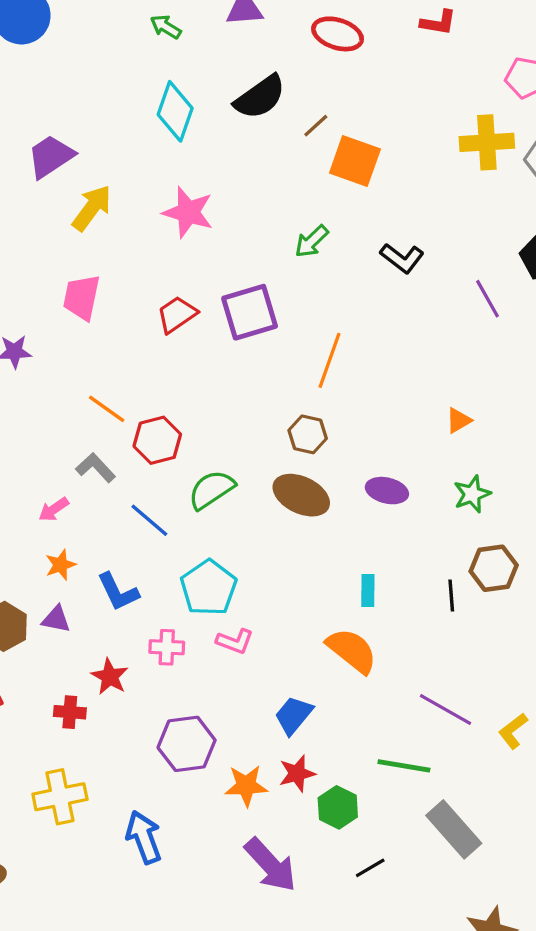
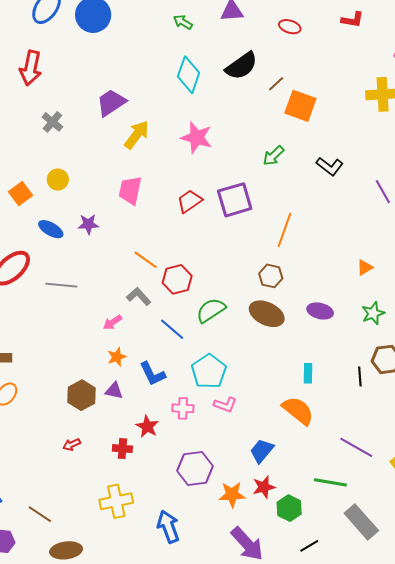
red ellipse: (338, 34) -> (290, 27), size x0.7

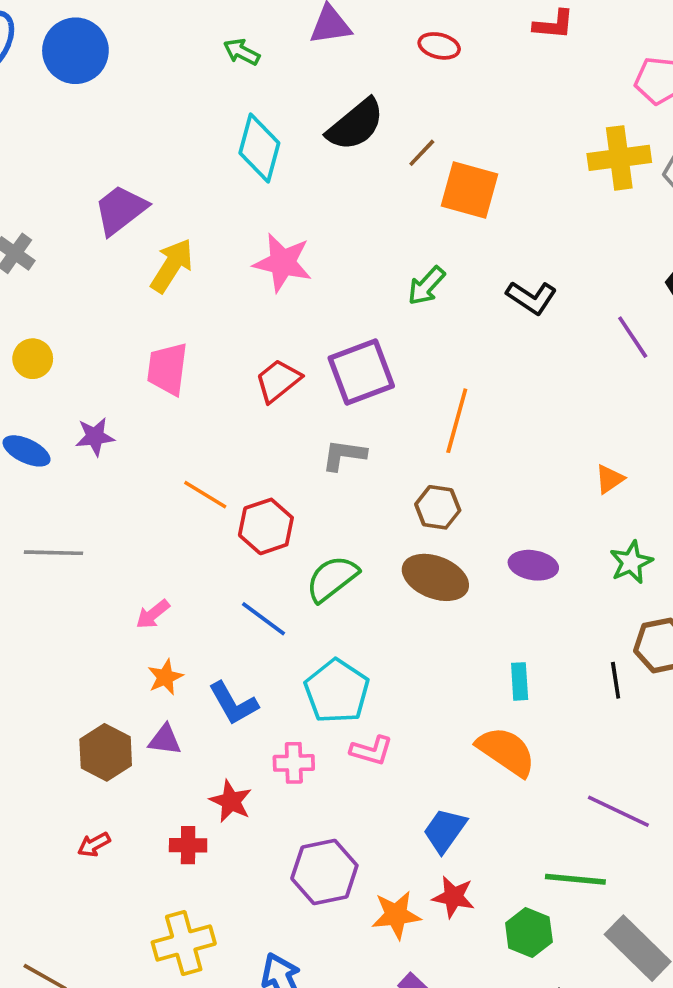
gray L-shape: (139, 296) -> (344, 455), moved, turned -35
red star: (264, 487) -> (453, 897), turned 30
green hexagon: (289, 508) -> (529, 932), moved

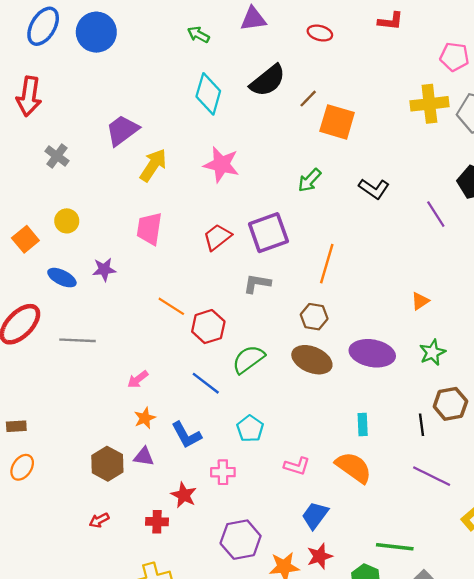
purple ellipse: (533, 565) -> (372, 353), size x1.5
cyan pentagon: (337, 691) -> (250, 429), size x0.7
pink L-shape: (371, 751) -> (297, 466), moved
purple line: (618, 811) -> (432, 476), moved
red star: (453, 897) -> (320, 556), turned -30

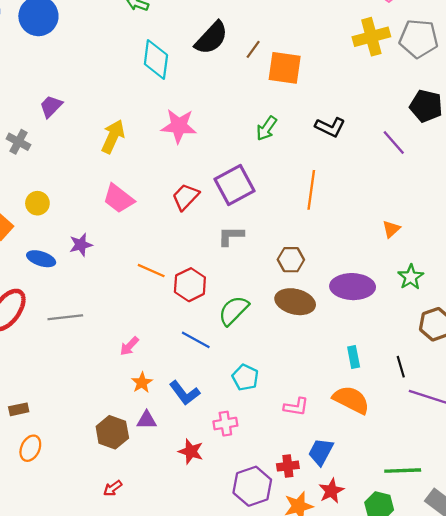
purple trapezoid: (122, 130) -> (51, 106), moved, size x0.7
pink trapezoid: (149, 229) -> (119, 199), turned -52
orange line: (327, 264) -> (311, 190), moved
black line: (422, 425) -> (401, 367), moved
red cross: (157, 522) -> (288, 466), moved

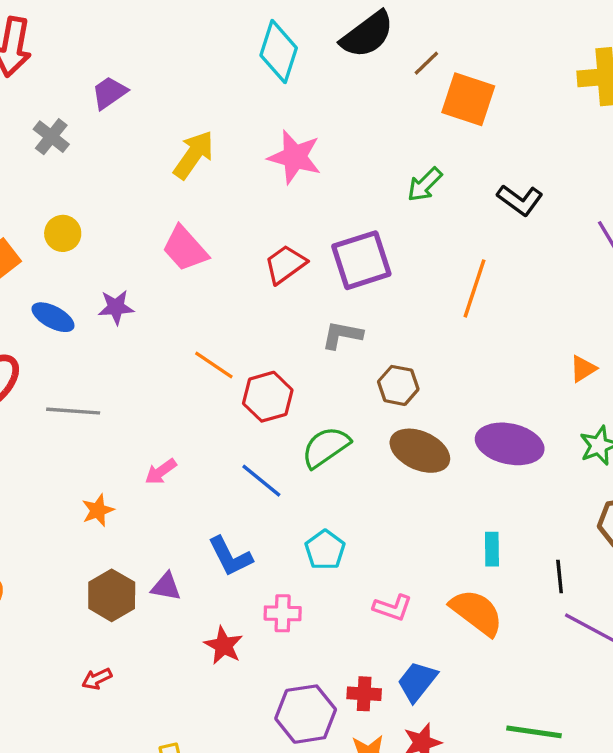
brown hexagon: (291, 260) -> (398, 385), moved
orange star: (142, 383) -> (98, 510), moved

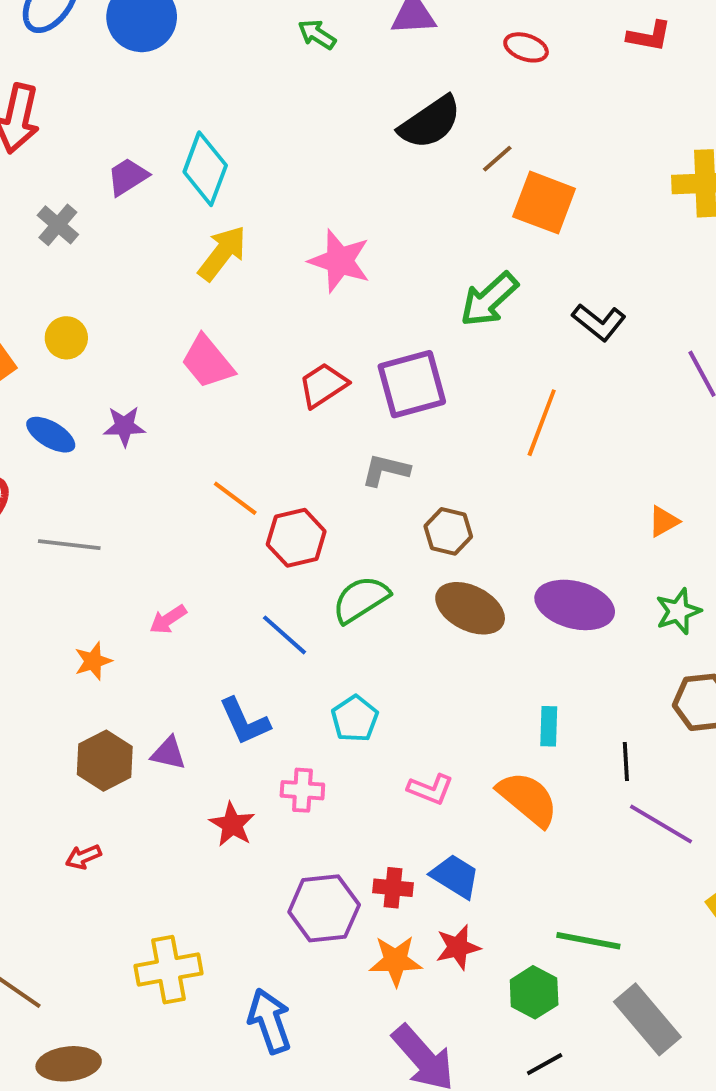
cyan diamond: (279, 52) -> (205, 169), moved
green arrow: (425, 185) -> (489, 299), size x1.4
blue trapezoid: (417, 682) -> (455, 876), turned 81

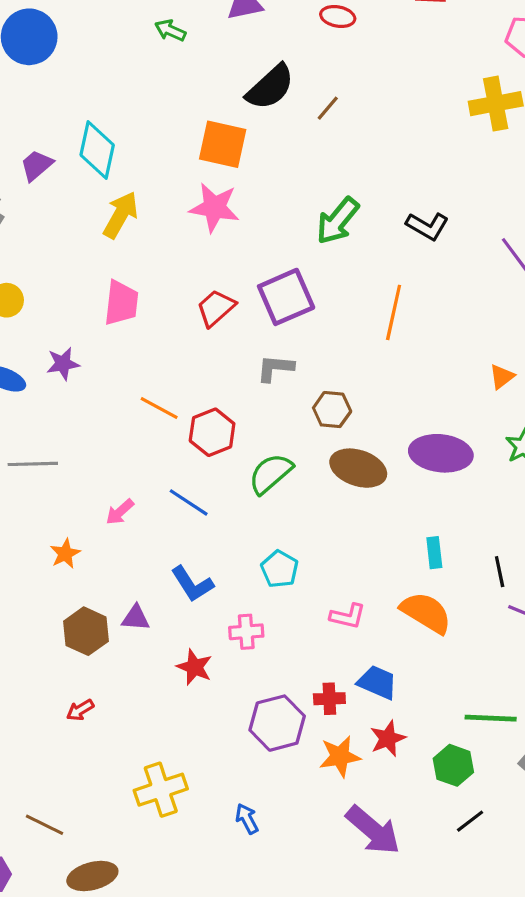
orange square: (544, 203) -> (223, 144), moved
pink trapezoid: (208, 362) -> (121, 303), turned -126
blue line: (284, 635) -> (189, 502), moved
blue arrow: (270, 1021) -> (247, 819), size x0.6

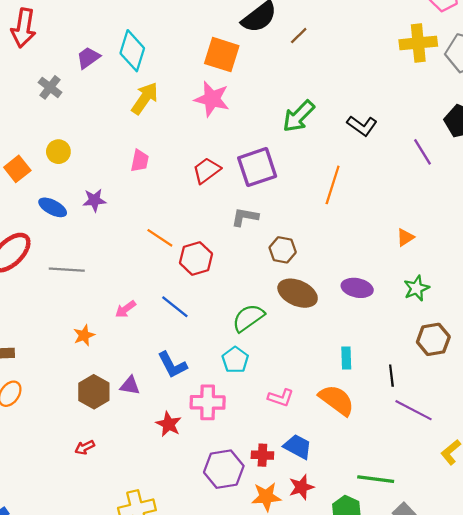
pink trapezoid: (121, 303) -> (140, 161), size x0.7
purple ellipse: (441, 453) -> (357, 288), size x0.7
green semicircle: (271, 474) -> (248, 318), moved
pink cross: (246, 632) -> (208, 402), size x1.4

